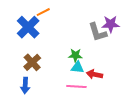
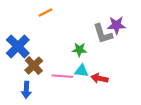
blue cross: (28, 27) -> (18, 46), moved
green star: (75, 55) -> (79, 50), moved
pink line: (76, 86) -> (62, 76), moved

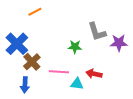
orange line: (45, 12) -> (35, 12), moved
purple star: (117, 25) -> (119, 43), moved
cyan triangle: (82, 71) -> (77, 84), moved

